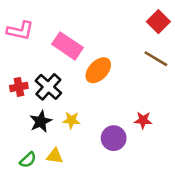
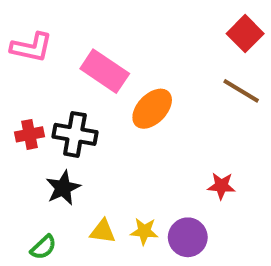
black cross: (48, 87) -> (75, 134), turned -32
yellow star: (71, 120) -> (144, 231), moved
purple circle: (114, 138) -> (188, 237), moved
yellow triangle: (55, 156) -> (103, 231), moved

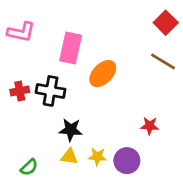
pink rectangle: (105, 71) -> (71, 48), turned 68
black star: (63, 188) -> (71, 130), moved, turned 30

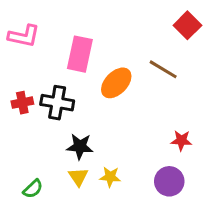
brown line: (163, 61) -> (163, 69), moved
red star: (150, 126) -> (181, 140), moved
yellow triangle: (69, 157) -> (78, 177), turned 48
purple circle: (127, 161) -> (169, 181), moved

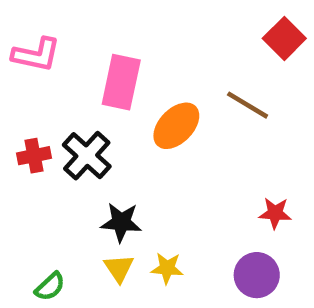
black cross: (57, 103) -> (87, 156), turned 32

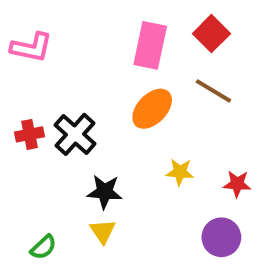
red square: (284, 38) -> (211, 34), moved
pink rectangle: (121, 82) -> (150, 45), moved
yellow star: (167, 268) -> (180, 172), moved

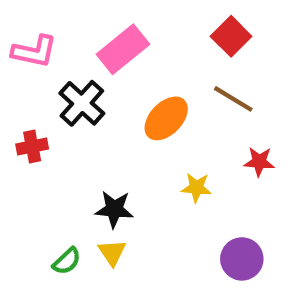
pink rectangle: (150, 45) -> (123, 49), moved, turned 39
black cross: (75, 134) -> (82, 103), moved
red star: (237, 184) -> (259, 162), moved
green semicircle: (43, 247) -> (67, 261), moved

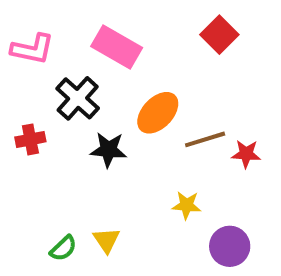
pink rectangle: (123, 49) -> (117, 47), turned 69
brown line: (233, 99) -> (205, 139), moved, turned -48
yellow star: (196, 188) -> (187, 205), moved
black star: (114, 209) -> (108, 150), moved

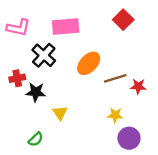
pink rectangle: (117, 47) -> (66, 26), turned -35
black star: (108, 150) -> (36, 92), moved
yellow star: (187, 205) -> (115, 115), moved
yellow triangle: (106, 240) -> (60, 113), moved

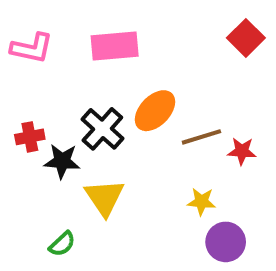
red square: (123, 20) -> (246, 38), moved
black cross: (44, 55) -> (102, 129), moved
yellow triangle: (60, 113) -> (104, 198), size x1.5

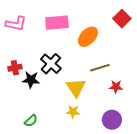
orange ellipse: (155, 111) -> (88, 37), moved
red star: (242, 151) -> (116, 87), moved
yellow triangle: (104, 198) -> (76, 88), moved
yellow star: (201, 202) -> (73, 112), moved

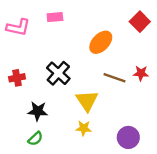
pink rectangle: (57, 23) -> (55, 17), moved, size x0.6
brown line: (100, 68) -> (115, 78), turned 36
black star: (31, 80) -> (38, 111), moved
red star: (116, 87) -> (141, 73), moved

